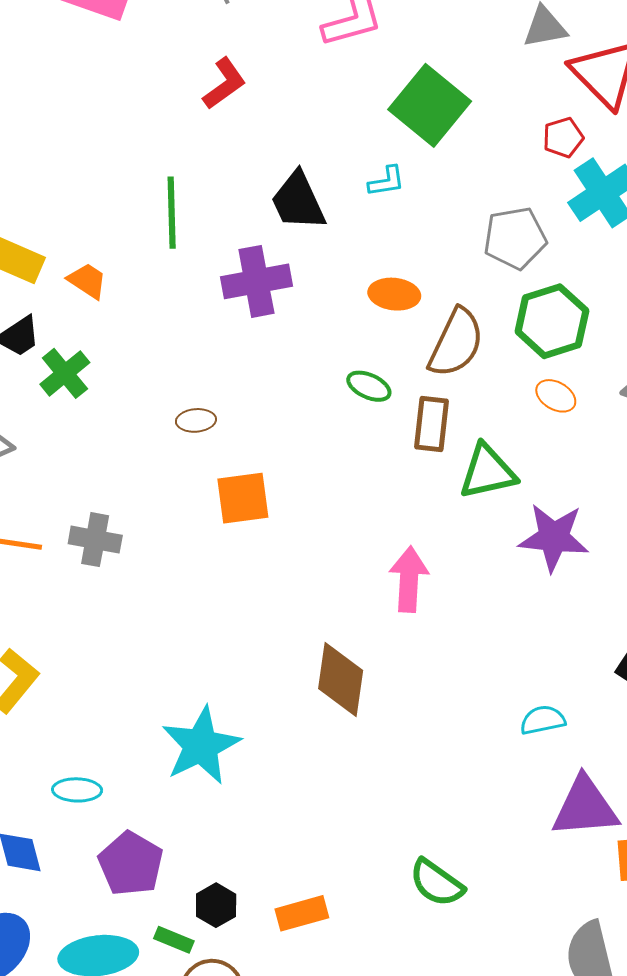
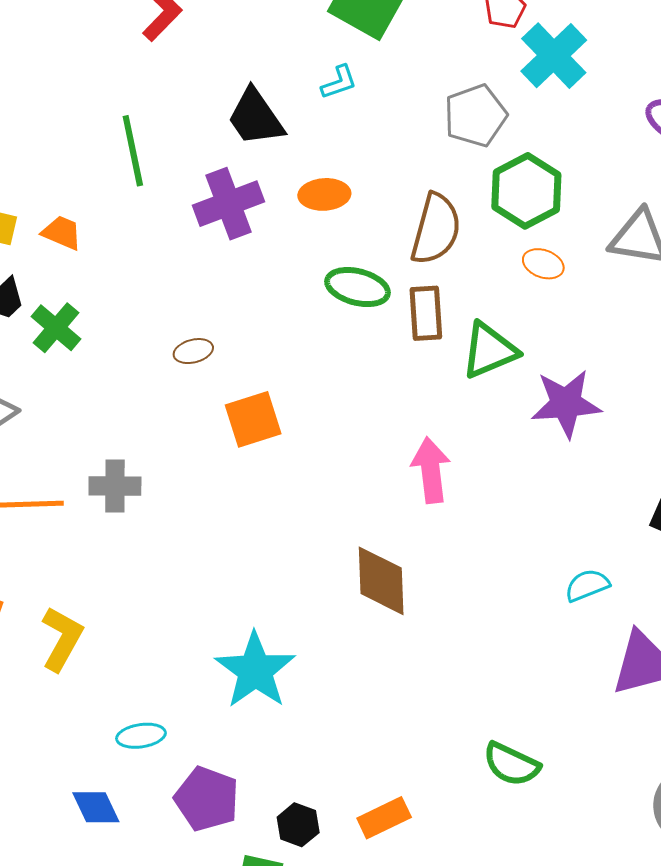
orange ellipse: (394, 294) -> (324, 194), moved
green ellipse: (369, 386) -> (358, 287), size x1.4

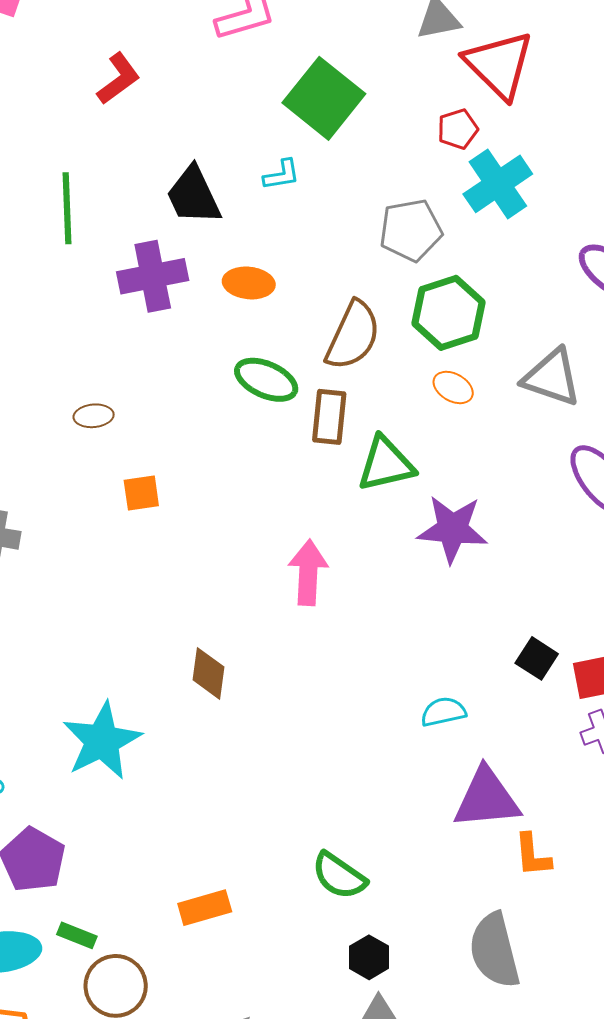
orange square: (253, 419) -> (141, 493), size x0.7
brown diamond: (381, 581) -> (209, 673), moved, size x0.7
black hexagon: (298, 825) -> (369, 957), moved

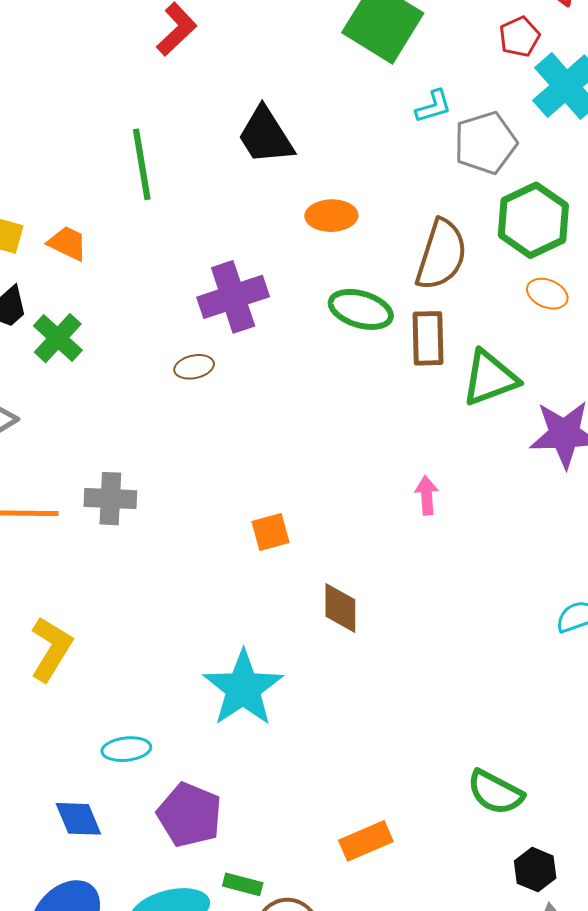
cyan L-shape: (282, 175) -> (433, 106), moved
purple cross: (153, 276) -> (233, 297), moved
orange square: (141, 493) -> (271, 532), moved
pink arrow: (308, 572) -> (427, 495), size x0.6

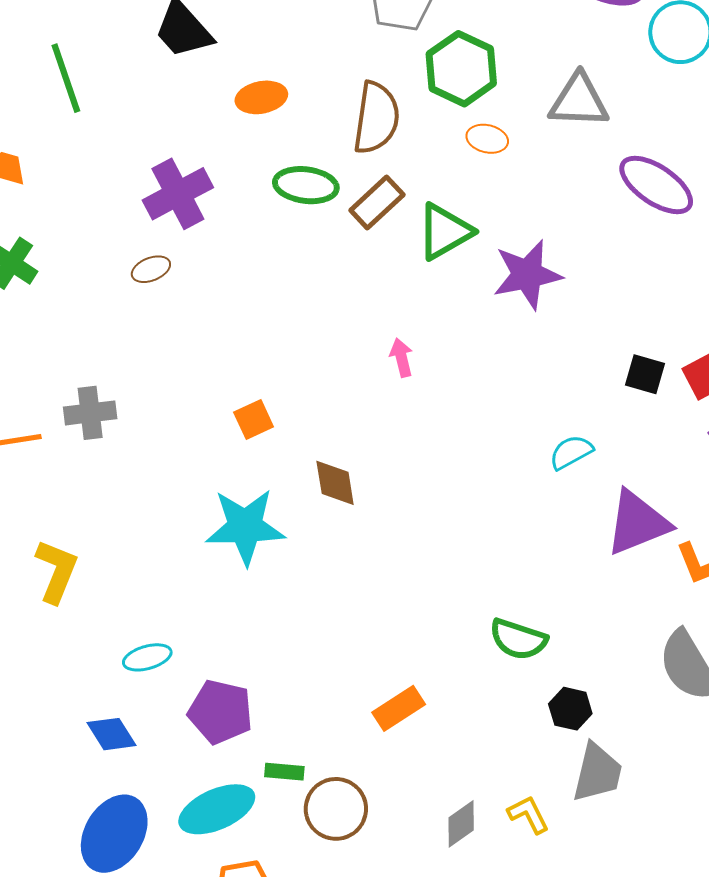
brown rectangle: (428, 338) -> (377, 203), turned 58
cyan star: (243, 688) -> (245, 527), moved, turned -30

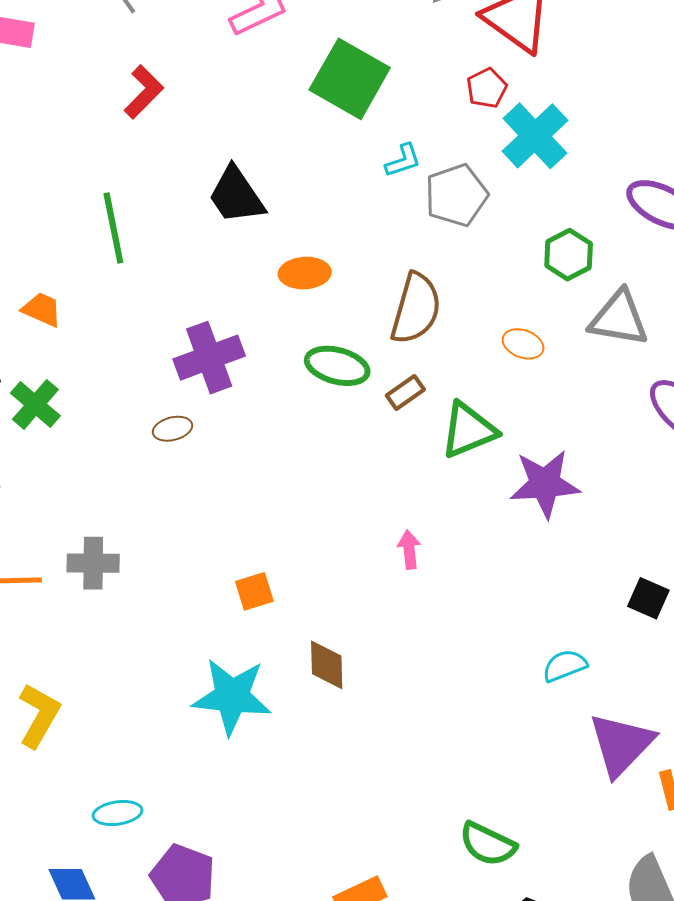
green hexagon: (461, 69) -> (569, 255), moved, size x0.7
brown rectangle: (377, 203) -> (405, 393), size x0.7
purple triangle: (637, 523) -> (621, 744), turned -32

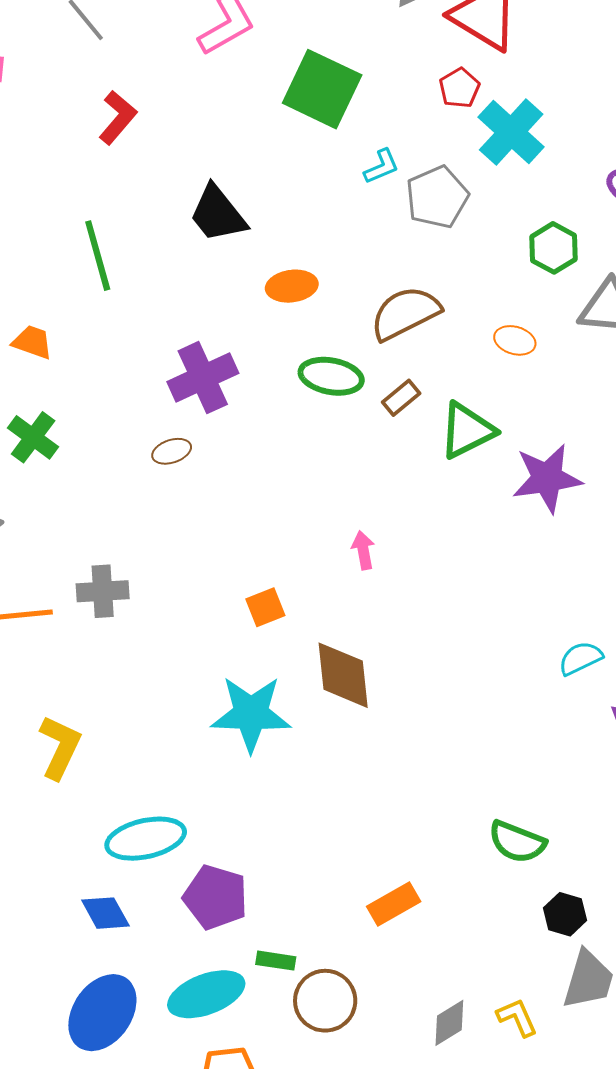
brown semicircle: (416, 308) -> (405, 313), turned -128
pink arrow: (409, 549) -> (363, 550), moved
brown diamond: (327, 665) -> (343, 675), size x1.4
cyan ellipse: (118, 813) -> (146, 839), size x1.6

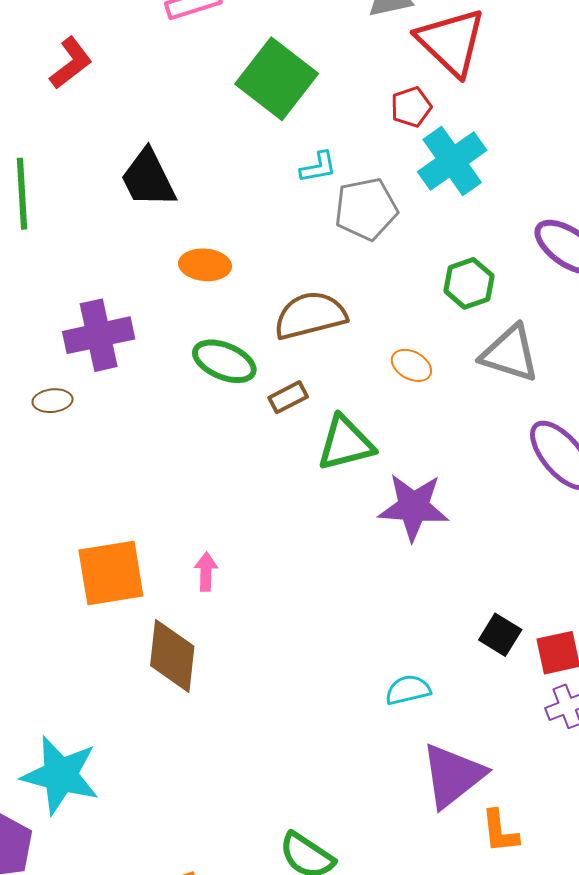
pink arrow: (363, 550) -> (206, 572), moved
orange square: (265, 607) -> (111, 573), size x1.8
cyan star: (251, 714) -> (60, 775), moved

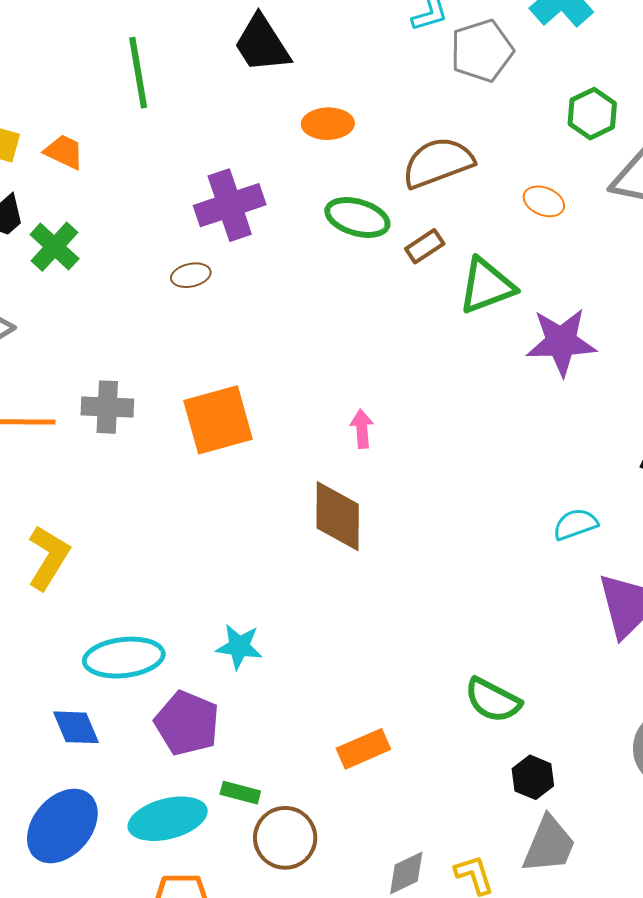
orange square: (111, 573) -> (218, 420), moved
cyan star: (60, 775) -> (239, 647), size x0.6

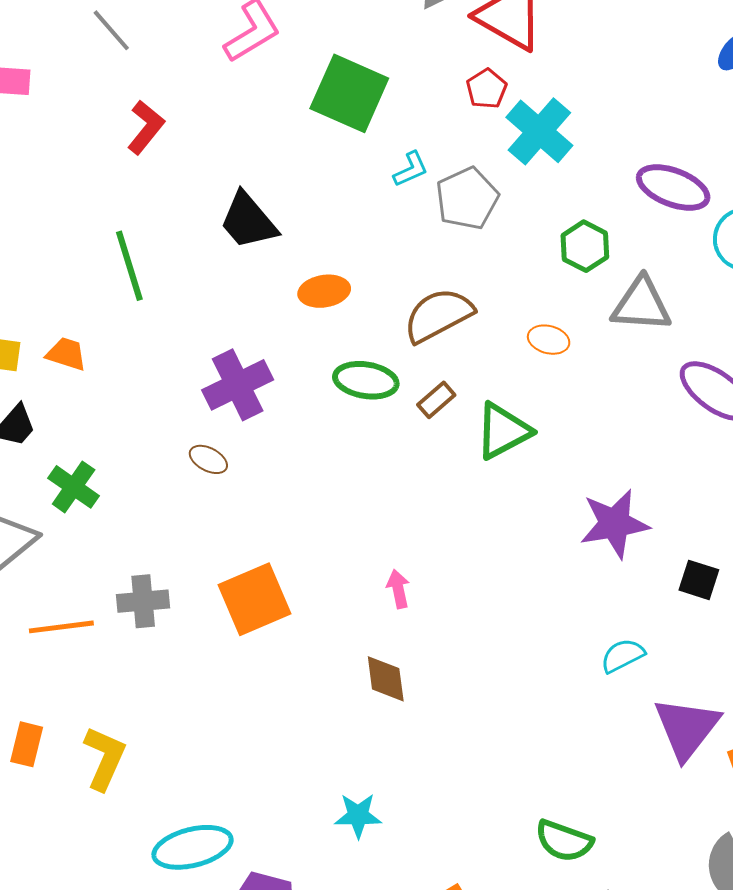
green cross: (55, 247) -> (74, 487), moved
brown ellipse: (191, 275) -> (208, 459), turned 48
purple star: (561, 342) -> (614, 524), moved
brown diamond: (338, 516) -> (386, 679), size x0.7
cyan star: (239, 647) -> (358, 816), moved

